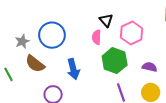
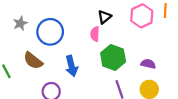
black triangle: (106, 20) -> (105, 17), turned 32
pink hexagon: (132, 33) -> (142, 16), moved
gray star: (22, 41) -> (20, 23), moved

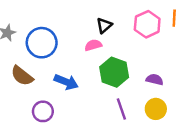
pink semicircle: (95, 34) -> (93, 45), turned 72
blue arrow: (71, 66) -> (66, 82), turned -54

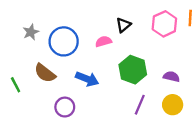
pink semicircle: (93, 45) -> (103, 41), moved
purple line: (121, 109) -> (140, 105), turned 42

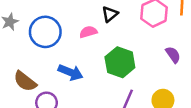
brown semicircle: (45, 73) -> (25, 81), moved
purple semicircle: (171, 77) -> (173, 55), moved, turned 42

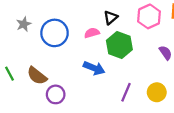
green hexagon: (120, 62) -> (119, 45), moved
blue arrow: (71, 72) -> (94, 68), moved

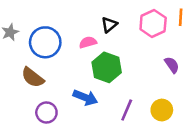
green hexagon: (119, 45) -> (107, 67), moved
blue arrow: (94, 68) -> (85, 97), moved
brown semicircle: (37, 76) -> (33, 77), moved

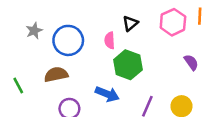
pink semicircle: (88, 42) -> (110, 40), turned -77
brown semicircle: (33, 77) -> (56, 75), turned 130

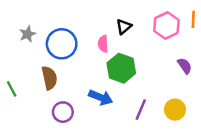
brown semicircle: (56, 75) -> (49, 78), turned 90

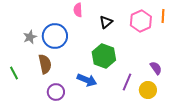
gray star: (27, 34) -> (30, 37), moved
pink semicircle: (103, 44) -> (78, 10), moved
purple semicircle: (185, 66) -> (156, 68), moved
purple line: (141, 110) -> (127, 82), moved

